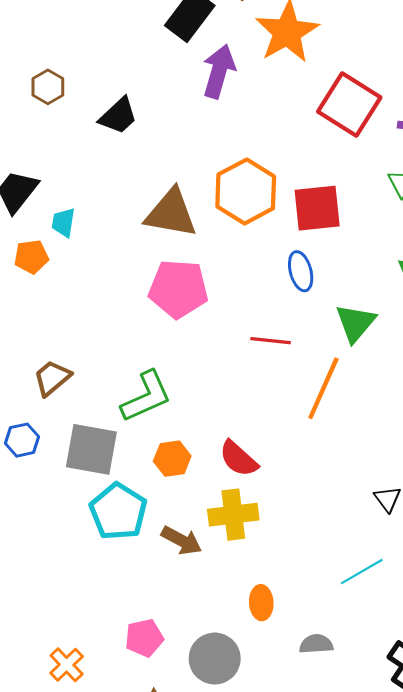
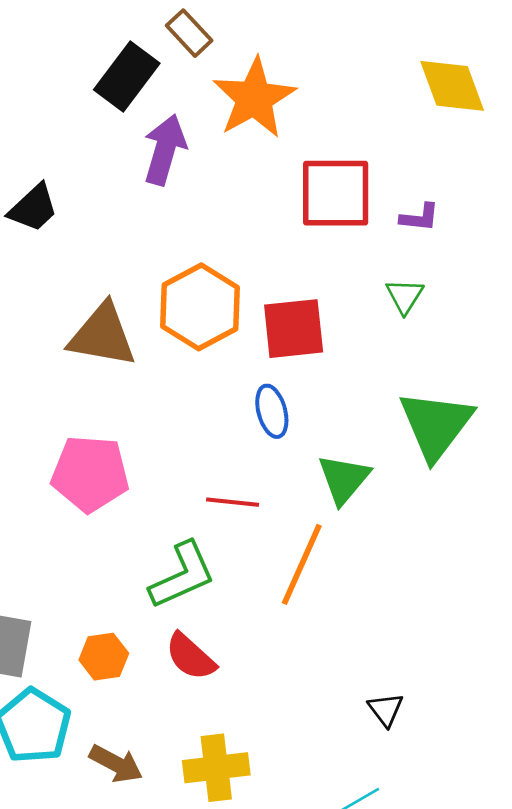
red square: (349, 104) -> (336, 193), turned -32
pink pentagon: (178, 289) -> (90, 474), moved
green L-shape: (146, 397) -> (182, 575), moved
yellow cross: (233, 515) -> (216, 768), moved

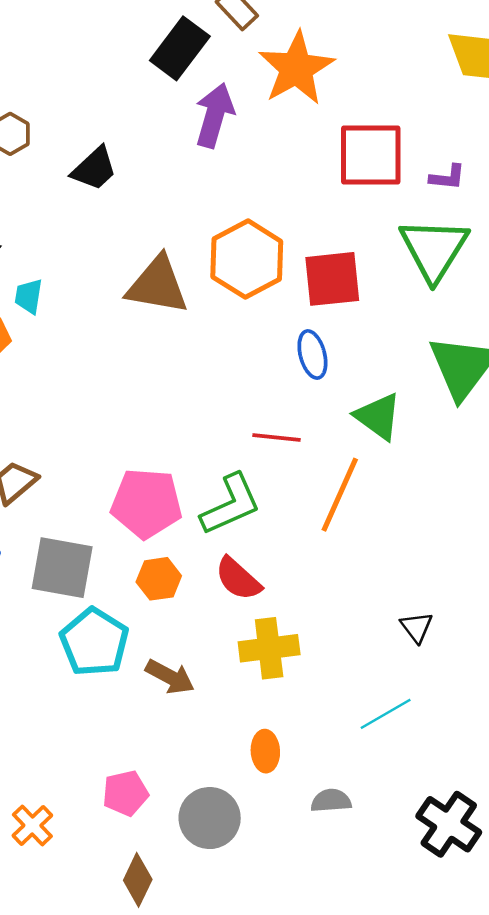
green triangle: (405, 296) -> (434, 249), size x2.0
pink pentagon: (90, 474) -> (146, 503), moved
green triangle: (344, 479) -> (378, 416), turned -34
yellow cross: (216, 768) -> (269, 648), moved

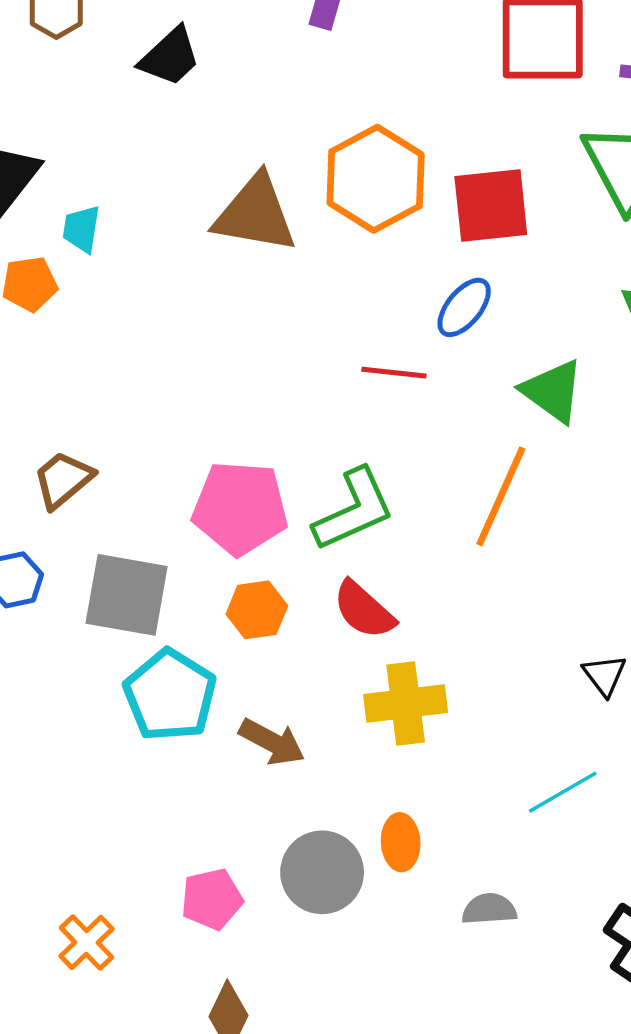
blue ellipse: (312, 355) -> (464, 307), turned 54
red line: (277, 438) -> (394, 373), moved
gray circle: (210, 818) -> (322, 872), moved

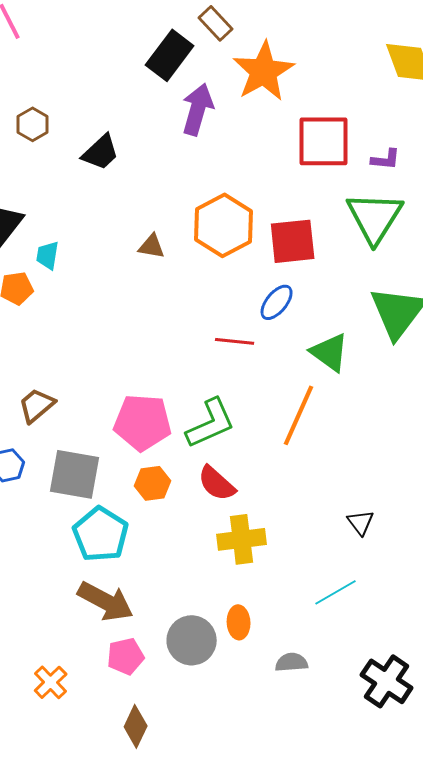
brown triangle: (255, 214) -> (152, 246), size x0.5
brown arrow: (272, 742) -> (106, 601), moved, size x1.4

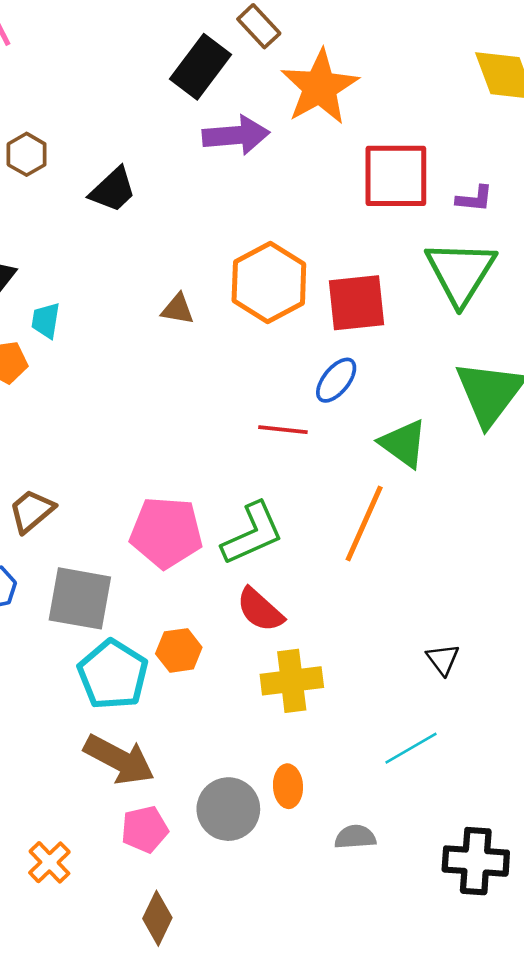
purple arrow: (198, 109) -> (236, 135), turned 69
orange hexagon: (153, 483) -> (179, 650), moved
black cross: (387, 681) -> (476, 861), turned -30

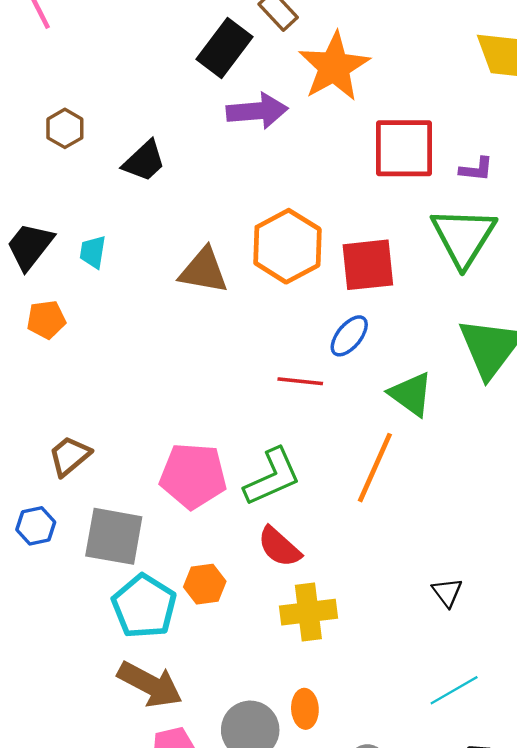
brown triangle: (178, 309) -> (204, 271), size x1.6
cyan trapezoid: (46, 321) -> (93, 252), moved
cyan line: (411, 748) -> (454, 690), moved

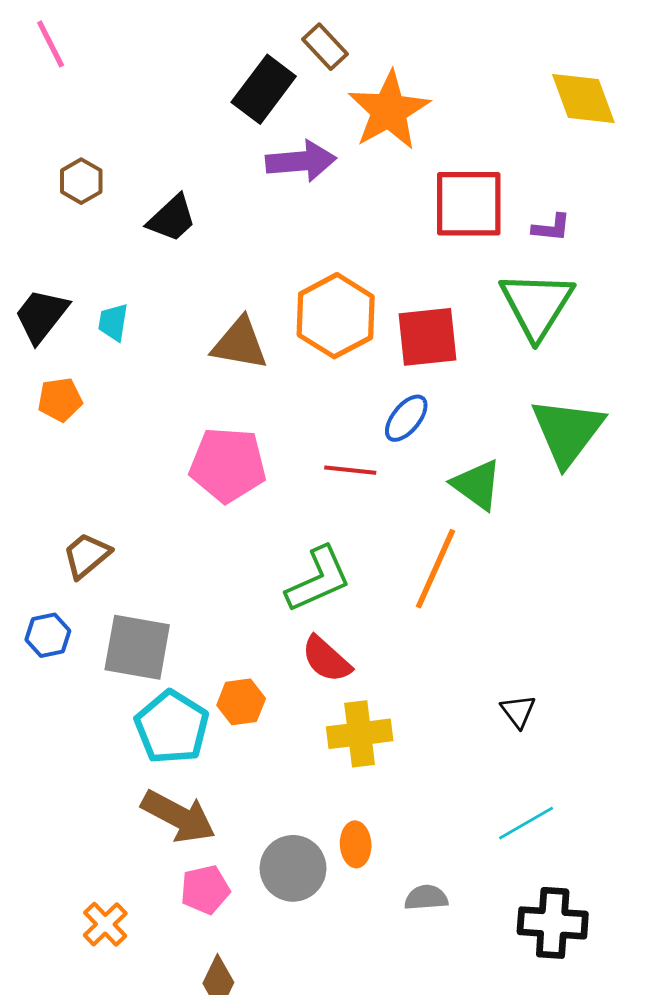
pink pentagon: (193, 476) -> (228, 465), moved

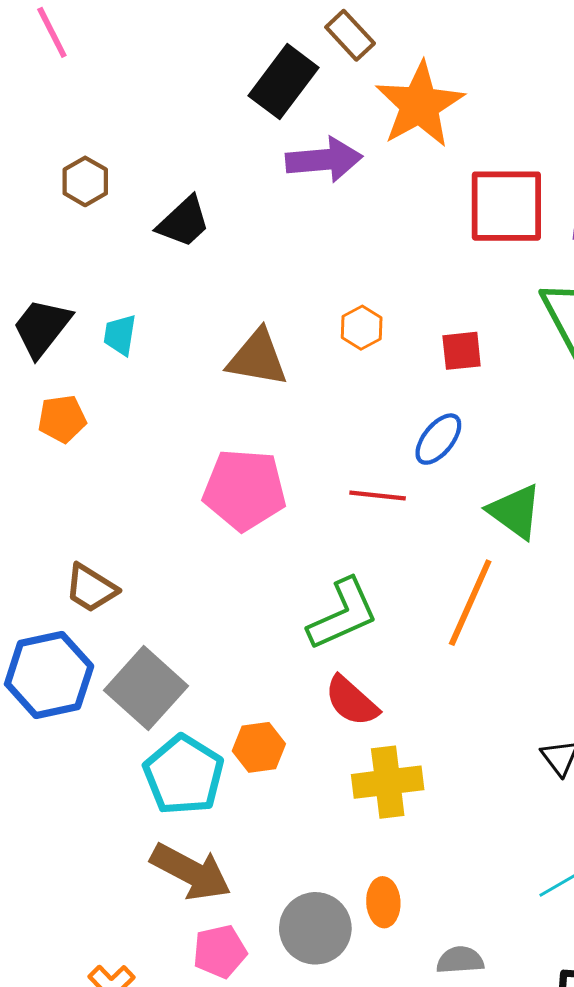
orange hexagon: (336, 316) -> (362, 328), size x0.5
red square: (428, 337) -> (462, 351), size x0.6
brown trapezoid: (87, 555) -> (91, 588), turned -108
blue hexagon: (48, 635) -> (49, 675), size x1.8
gray square: (137, 647) -> (146, 688), turned 32

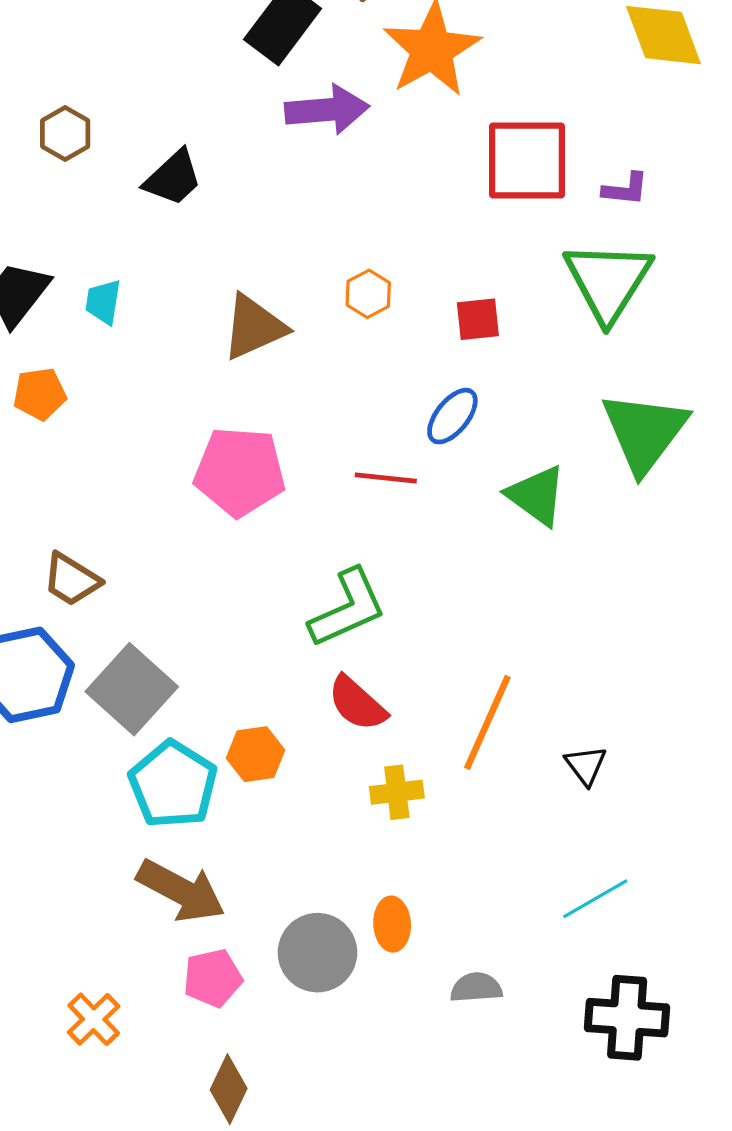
brown triangle: (257, 358) -> (254, 327), turned -34
orange line: (470, 603) -> (487, 722), moved
yellow cross: (388, 782) -> (397, 792), size x0.7

